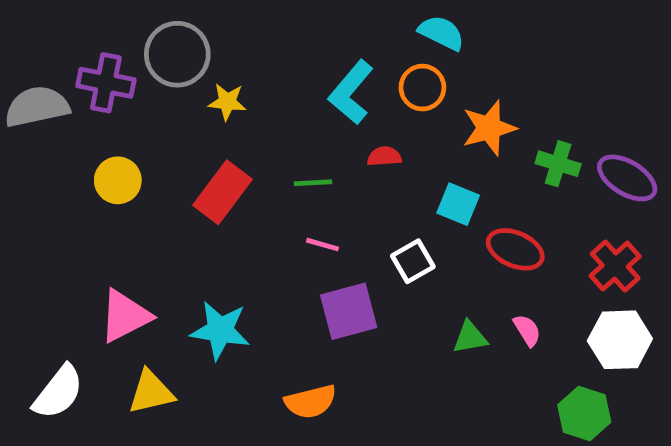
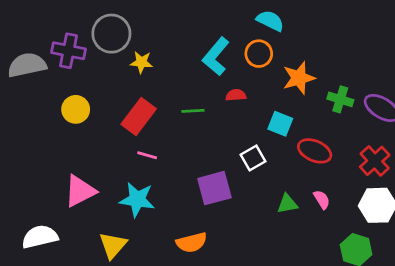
pink line: (322, 245) -> (147, 155), moved
white semicircle: (58, 392) -> (40, 237), turned -141
yellow triangle: (151, 392) -> (113, 245), moved, turned -36

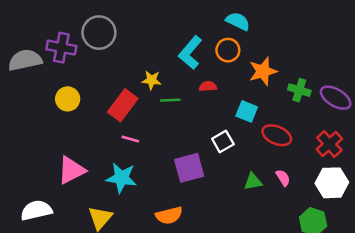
yellow star: (141, 62) -> (152, 80), moved

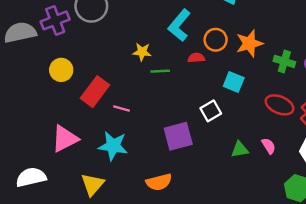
purple cross: (61, 48) -> (55, 20), turned -32
orange circle: (228, 50) -> (216, 40), moved
red rectangle: (123, 105) -> (95, 92), moved
red ellipse: (277, 135) -> (280, 105), moved

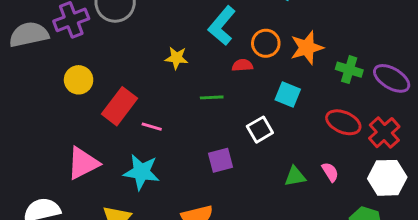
green line: (160, 71) -> (212, 97), moved
purple square: (178, 136) -> (220, 160), size x0.7

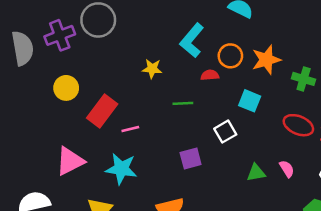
gray semicircle: (29, 34) -> (23, 48), turned 92
pink line: (152, 127) -> (130, 129), turned -30

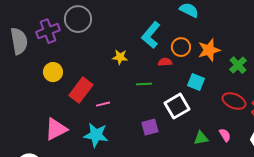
green cross: (304, 79) -> (238, 65), turned 30
white square: (225, 132) -> (177, 106), size x1.4

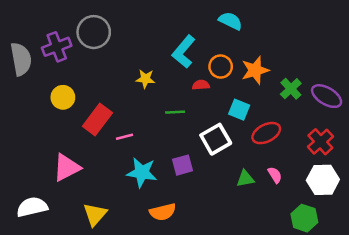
red ellipse: (234, 101) -> (266, 133), moved, turned -50
cyan star: (96, 135) -> (142, 172), moved

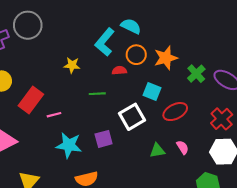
cyan semicircle: (230, 21) -> (131, 26), moved

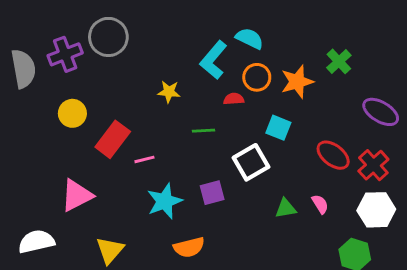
green cross: (196, 74) -> (339, 61), moved
red ellipse: (175, 112) -> (333, 155), moved, turned 65
cyan star: (69, 145) -> (165, 201), turned -30

